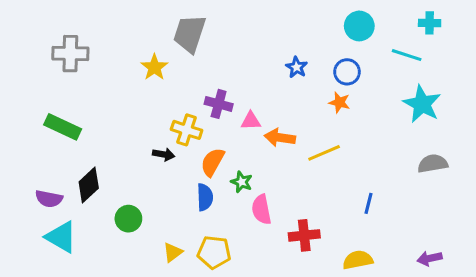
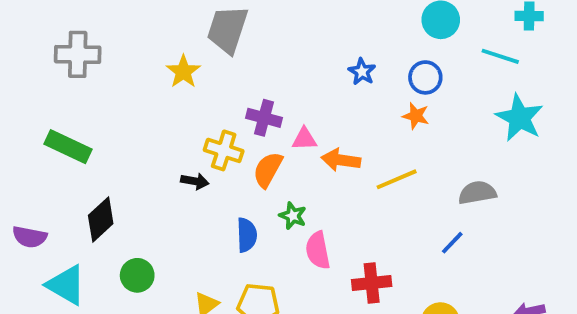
orange semicircle: (212, 162) -> (268, 170), moved
gray semicircle: (433, 164) -> (477, 193), moved
purple semicircle: (49, 199) -> (30, 237), moved
blue line: (368, 203) -> (452, 243), turned 30
green circle: (128, 219) -> (137, 275), moved

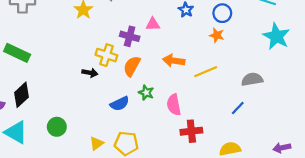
pink triangle: (304, 139) -> (153, 24), moved
black diamond: (101, 220) -> (21, 95), moved
blue semicircle: (247, 235) -> (120, 104), turned 66
pink semicircle: (318, 250) -> (174, 105), moved

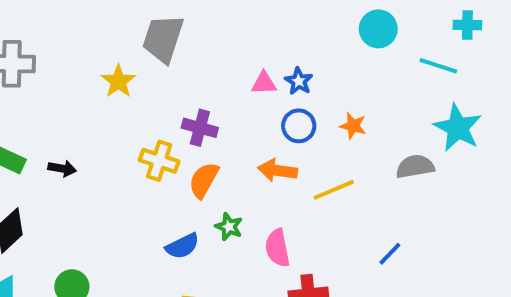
blue circle: (222, 13) -> (299, 126), moved
pink triangle: (153, 24) -> (264, 83), moved
black arrow: (90, 73) -> (62, 168), moved
gray semicircle: (252, 79) -> (415, 167), moved

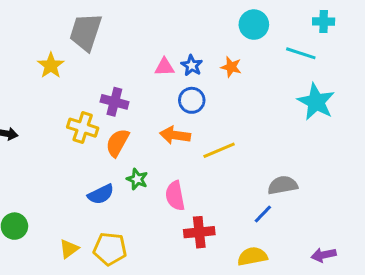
orange star: (353, 126) -> (231, 67), moved
gray semicircle: (415, 167) -> (283, 185), moved
blue line: (390, 254) -> (263, 214), moved

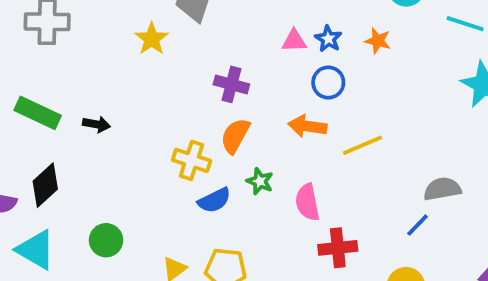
yellow cross: (83, 128) -> (192, 160), moved

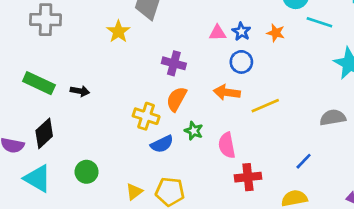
cyan line: (465, 24) -> (319, 22), moved
gray semicircle: (442, 189) -> (333, 118), moved

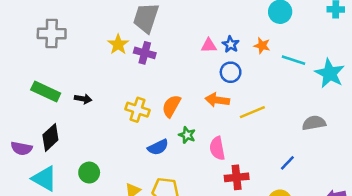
cyan line: (319, 22) -> (293, 60), moved
purple cross: (174, 63) -> (145, 53), moved
yellow cross: (146, 116) -> (137, 110), moved

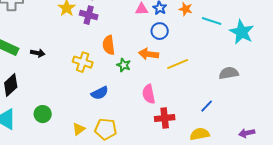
orange semicircle: (171, 106) -> (109, 45), moved, turned -36
green star: (187, 135) -> (124, 65), moved

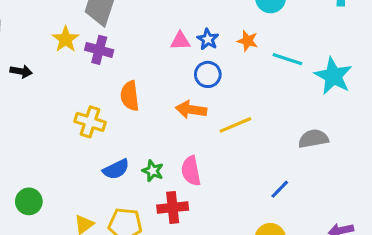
black arrow: (38, 53) -> (21, 71), moved
green star: (124, 65) -> (153, 171), moved
red cross: (165, 118) -> (173, 208), moved

